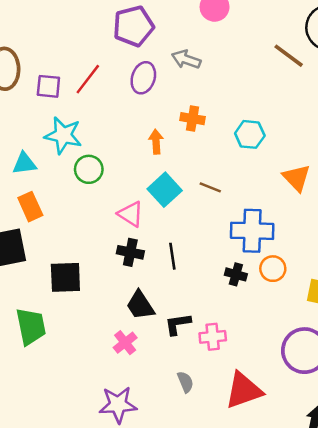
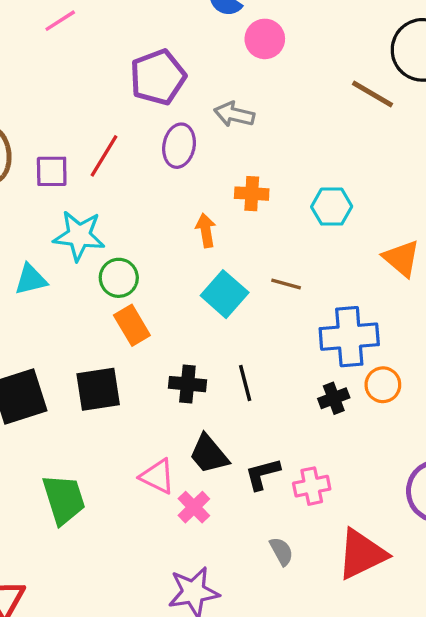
orange rectangle: (30, 207) -> (132, 325), moved
pink triangle: (131, 214) -> (157, 476), moved
black cross: (236, 274) -> (334, 398), turned -30
black square: (65, 277) -> (98, 389), moved

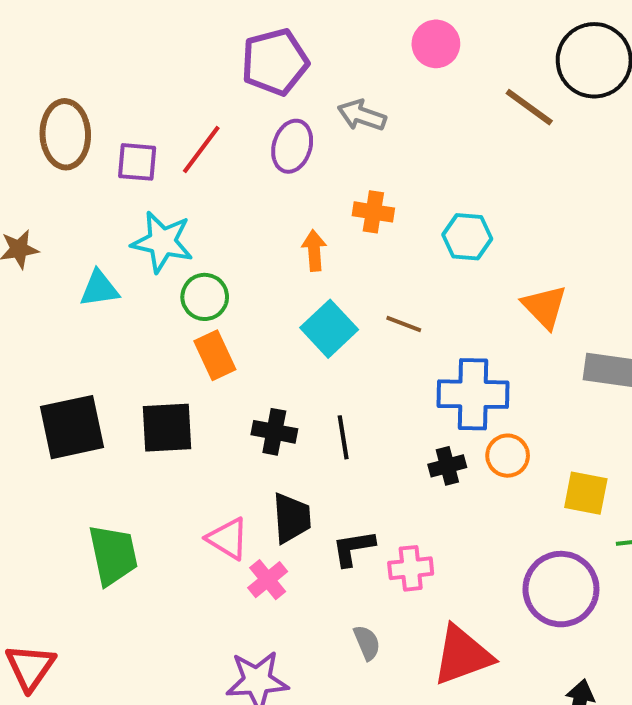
pink circle: (265, 39) -> (436, 44), moved
black trapezoid: (209, 454) -> (292, 518), turned -150

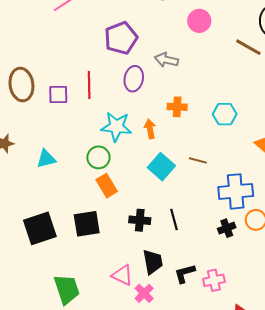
red line: (201, 150) -> (89, 85), turned -32
cyan star: (162, 242) -> (116, 127), moved

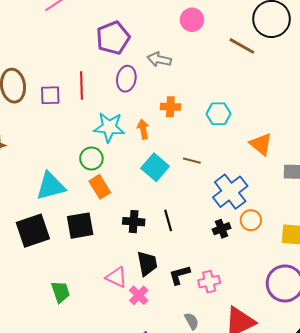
cyan triangle: (46, 159) -> (51, 186), moved, size x1.5
blue cross: (236, 191) -> (230, 192), turned -32
green trapezoid: (67, 289) -> (61, 292), size x0.7

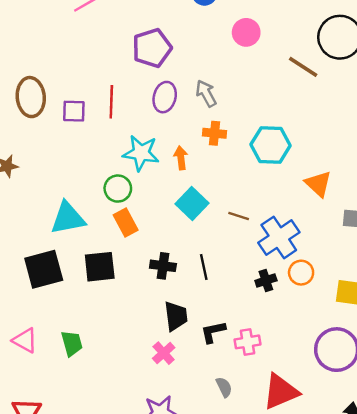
gray arrow: (159, 59) -> (206, 93), moved, turned 45
cyan hexagon: (218, 114) -> (271, 145), size x1.4
brown line: (192, 161) -> (239, 216), moved
pink triangle: (117, 277) -> (25, 340), moved

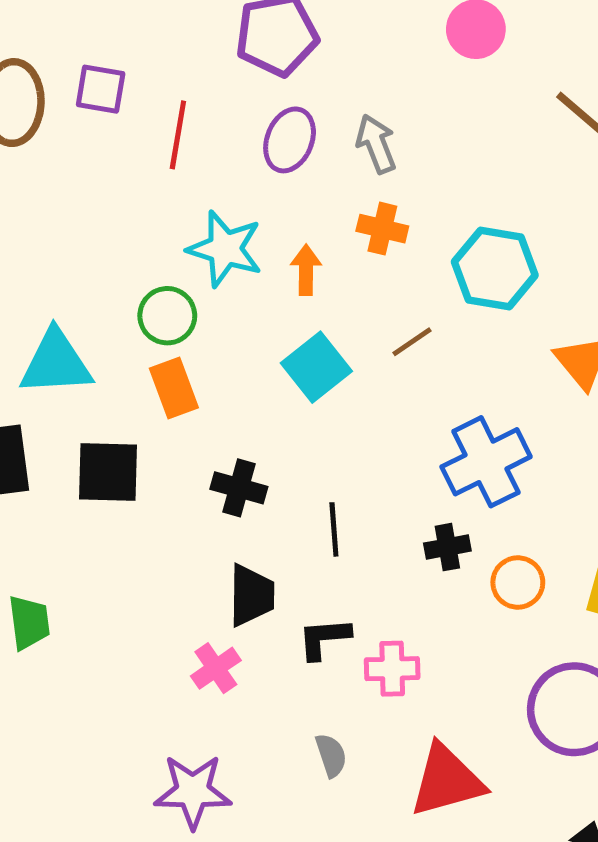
purple square: (74, 111) -> (101, 89), moved
brown line: (239, 216) -> (412, 342), moved, turned -60
black line: (204, 267) -> (334, 529), moved
orange circle: (301, 273) -> (518, 583), moved

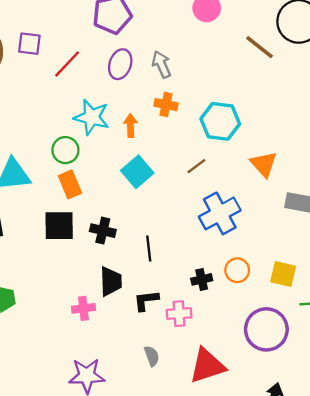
red line: (178, 135) -> (67, 64), turned 36
brown line: (412, 342) -> (196, 166), moved
black square: (108, 472) -> (59, 226), moved
black cross: (447, 547) -> (202, 279), moved
pink cross: (216, 668) -> (83, 308), moved, turned 30

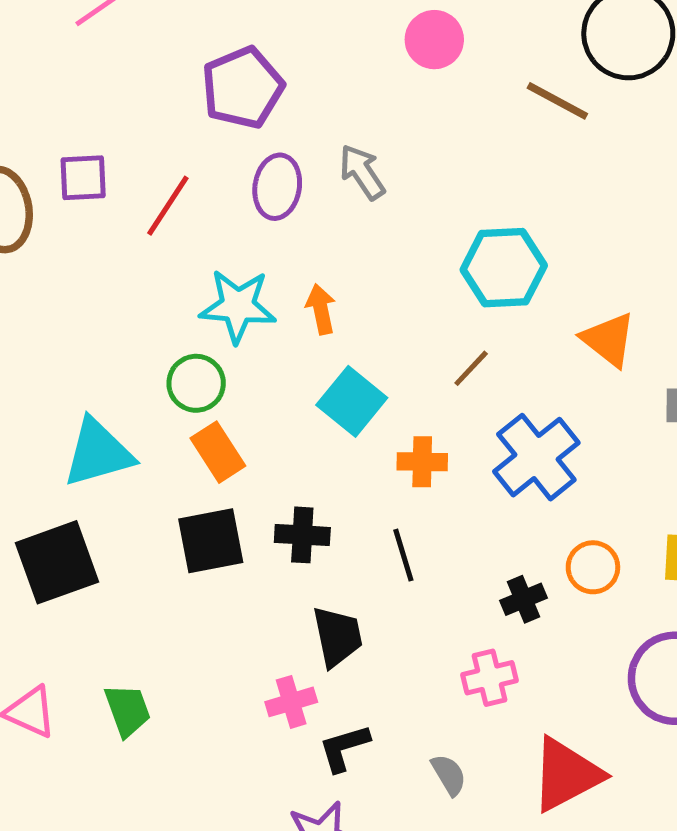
orange cross: (166, 105) -> (422, 462), moved
black L-shape: (146, 300) -> (344, 748), moved

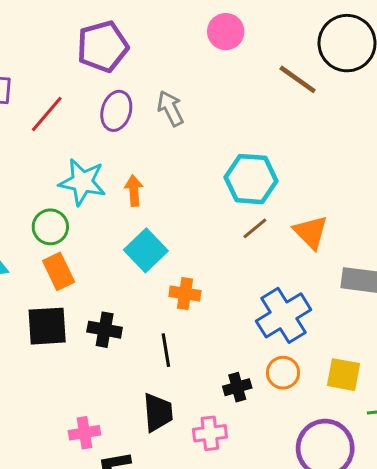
brown line: (471, 368) -> (255, 228), moved
blue cross: (536, 457) -> (284, 315), moved
black trapezoid: (337, 636) -> (158, 412), moved

